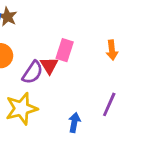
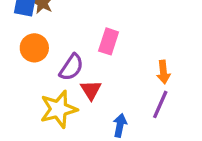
orange arrow: (112, 50) -> (163, 72), moved
red triangle: (49, 65) -> (91, 90), moved

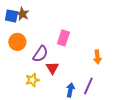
purple line: (160, 104) -> (88, 86), moved
yellow star: (59, 109) -> (32, 80), size x0.6

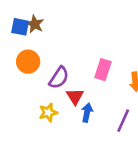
pink rectangle: (63, 38) -> (103, 70), moved
blue arrow: (70, 90) -> (87, 113), moved

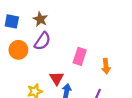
brown star: (35, 24) -> (40, 19), moved
purple semicircle: (59, 78) -> (42, 41), moved

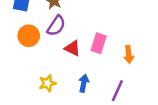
red triangle: (57, 78) -> (72, 48), moved, turned -32

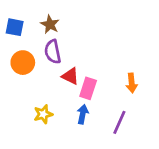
purple semicircle: (56, 26) -> (53, 52), turned 135
pink rectangle: (99, 43) -> (88, 88), moved

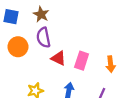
pink rectangle: (88, 88) -> (82, 61), moved

